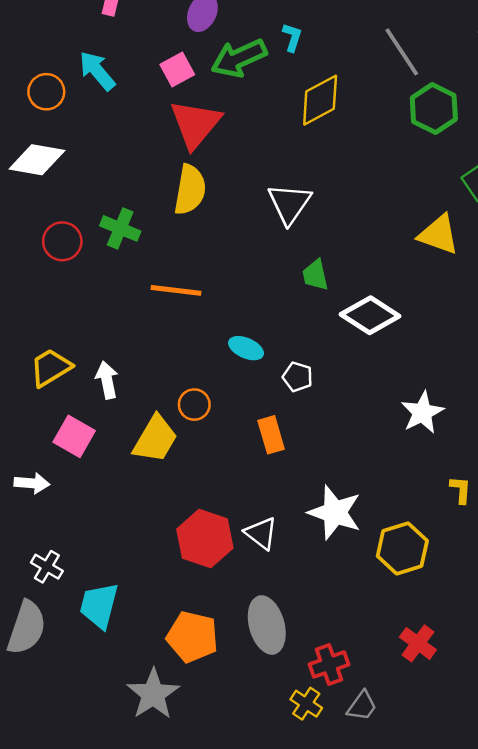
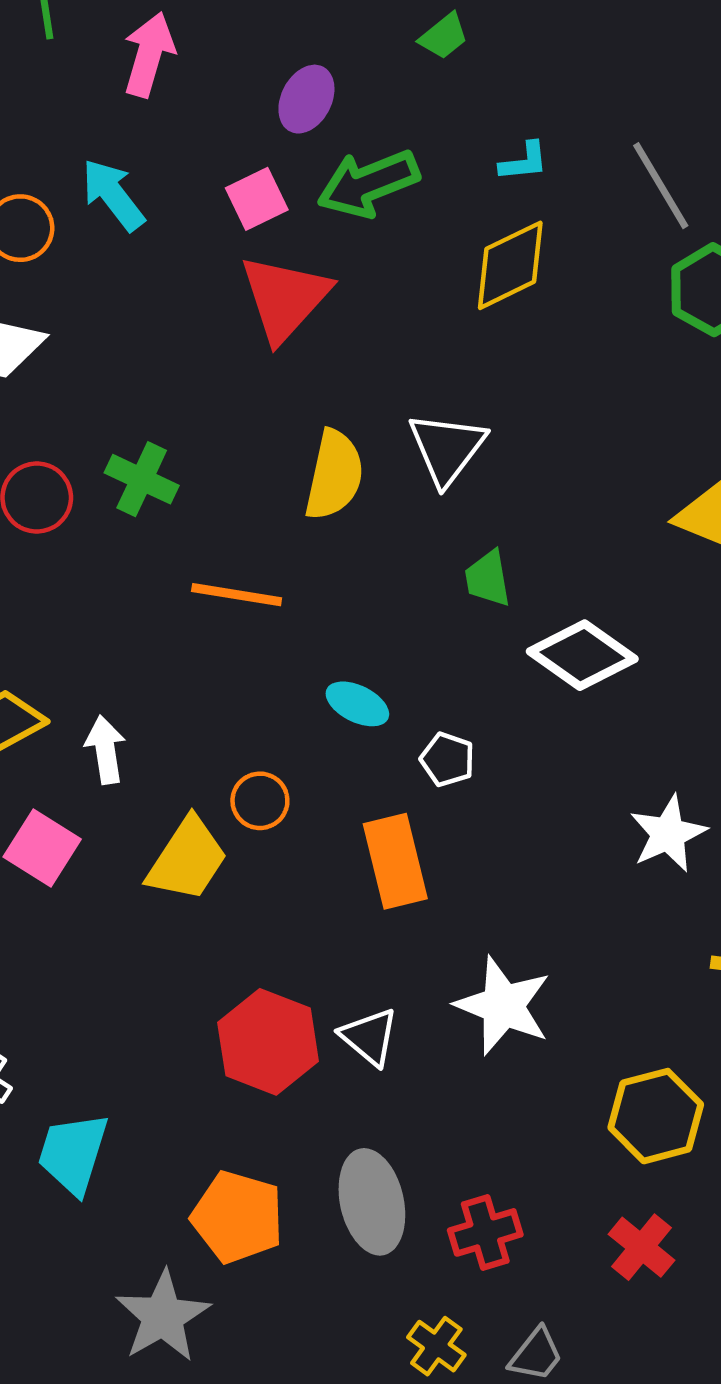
cyan L-shape: (292, 37) -> (524, 162), moved, turned 64
yellow semicircle: (190, 190) -> (334, 475), moved
orange rectangle: (271, 435) -> (395, 861), size x1.4
yellow hexagon: (402, 548) -> (656, 1116), moved
red cross: (329, 664) -> (485, 1232), moved

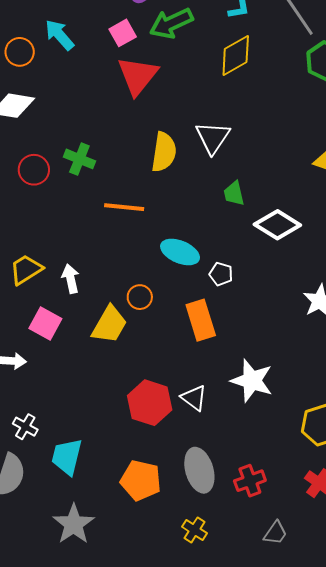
cyan ellipse: (357, 704) -> (180, 252), size x1.4
gray star: (163, 1316) -> (74, 524), moved
yellow cross: (436, 1346) -> (194, 530), moved

